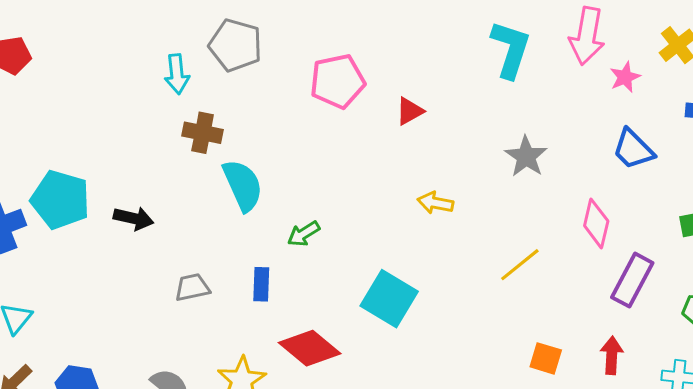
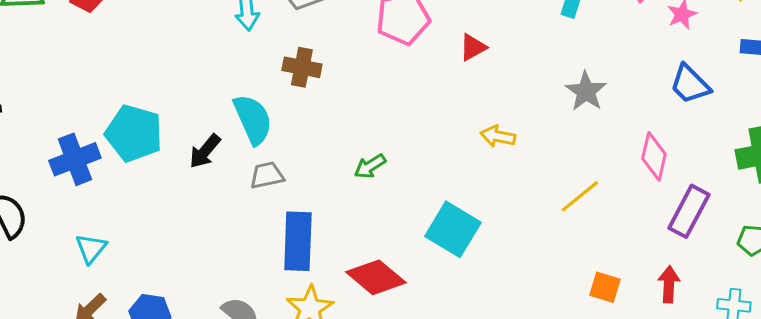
brown cross: (203, 133) -> (302, 67), moved
cyan semicircle: (243, 185) -> (253, 119), moved
black arrow: (134, 218) -> (205, 151), turned 117
blue rectangle: (261, 284) -> (298, 241), moved, size x1.8
gray trapezoid: (192, 287) -> (267, 175), moved

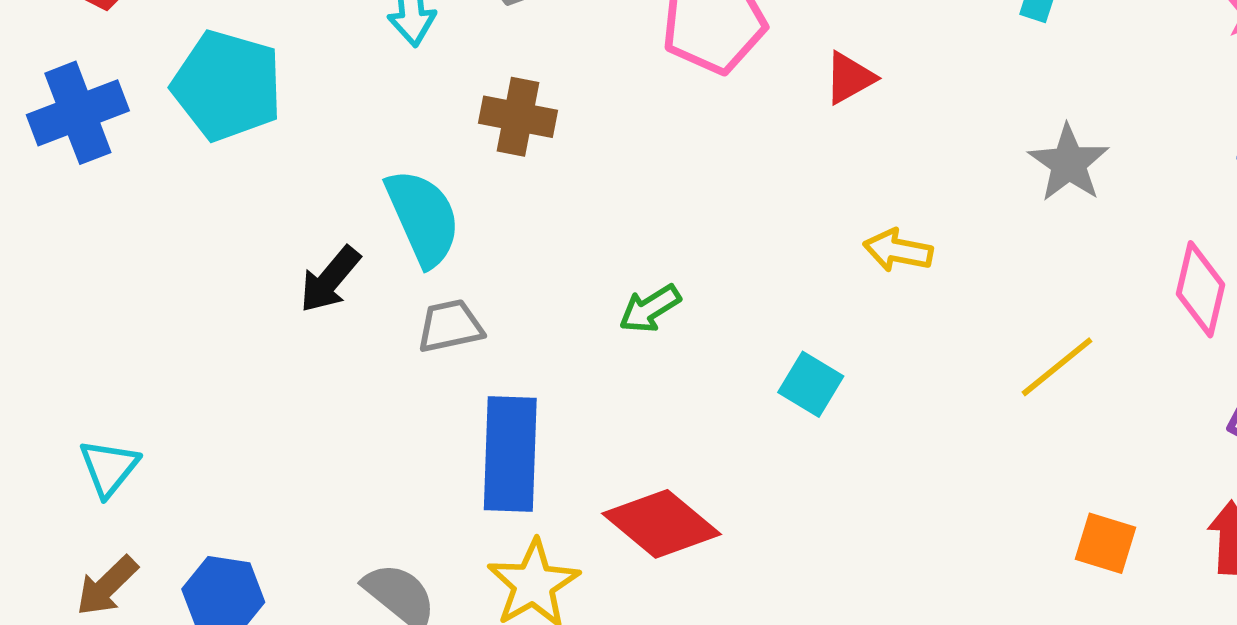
cyan pentagon: (134, 133) -> (227, 86), moved
blue cross: (75, 159) -> (78, 113), moved
cyan square: (453, 229) -> (811, 384), moved, size x0.6

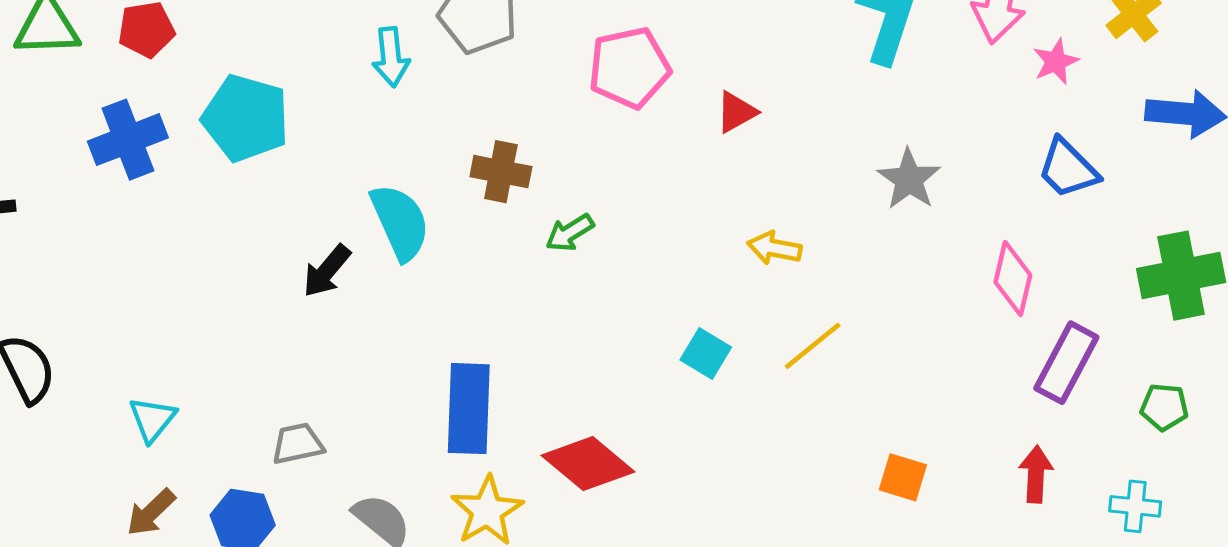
brown cross: (518, 117) -> (501, 172), moved
green arrow: (650, 309) -> (570, 233), moved
gray trapezoid: (450, 326) -> (298, 444), moved
yellow line: (1057, 367) -> (813, 346), moved
orange square: (1105, 543) -> (903, 477), moved

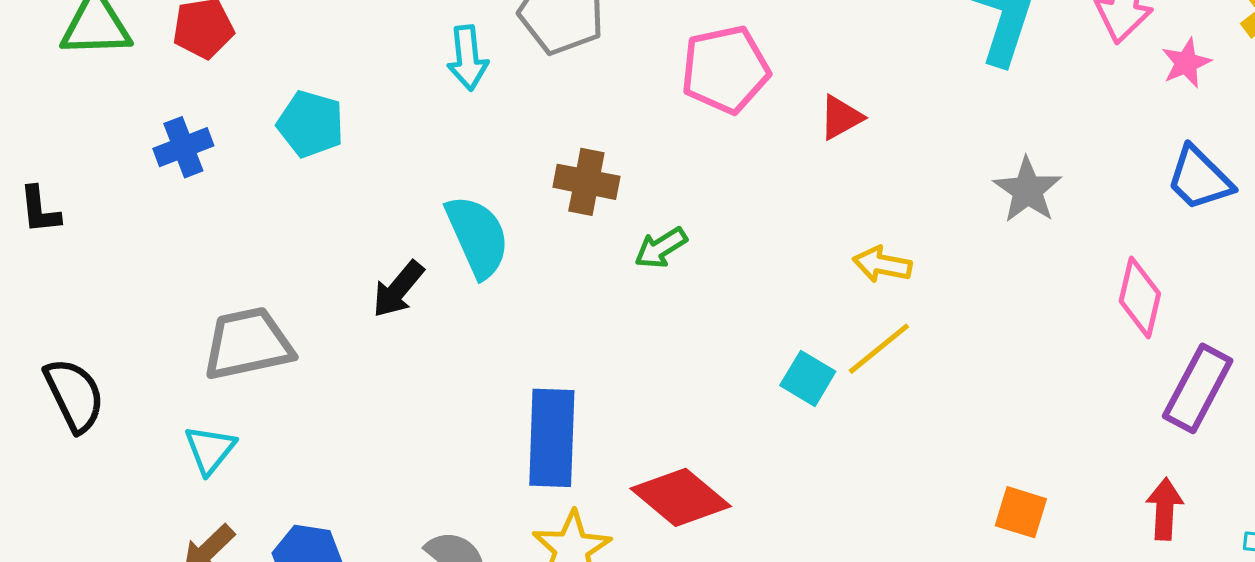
cyan pentagon: (246, 118) -> (311, 124), size x0.7
blue cross: (128, 140) -> (183, 147), size x0.7
yellow line: (813, 346) -> (879, 349), moved
gray trapezoid: (298, 444) -> (248, 344), moved, size x1.6

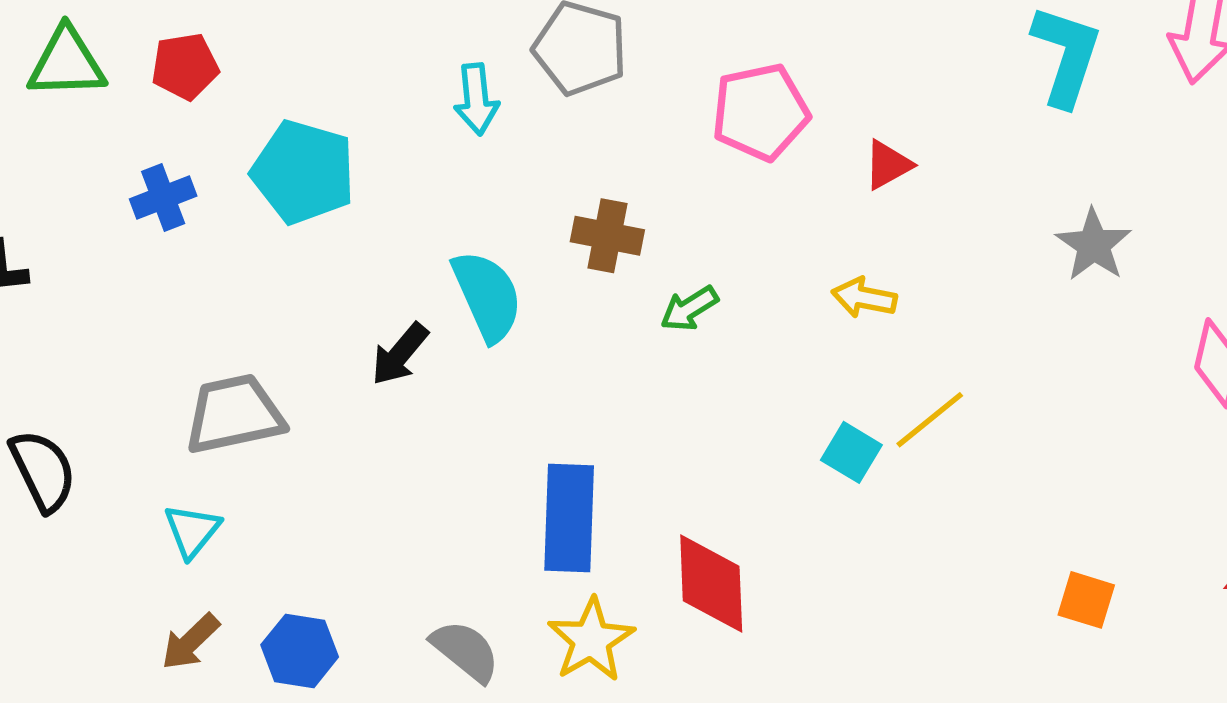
cyan pentagon: (311, 124) -> (303, 172), size x1.4
yellow arrow: (882, 264) -> (864, 298), moved
red diamond: (681, 497) -> (711, 584), turned 48

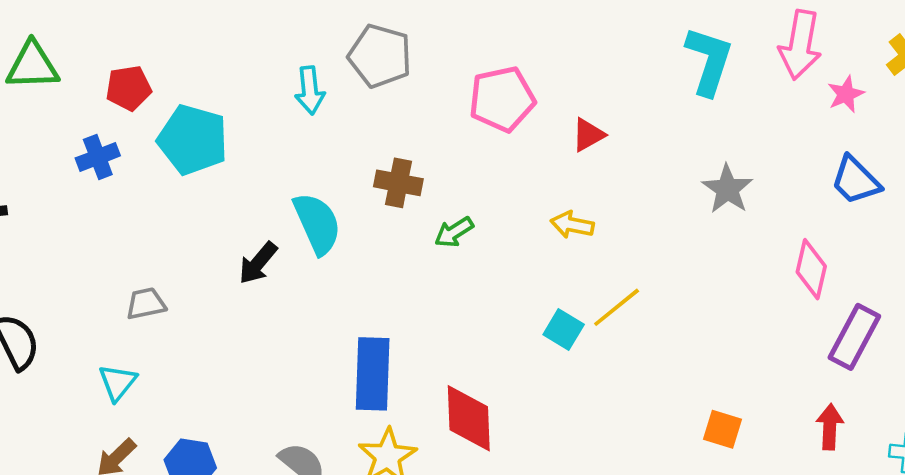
red pentagon: (185, 66) -> (129, 88), moved
gray trapezoid: (234, 414) -> (146, 304), size x0.6

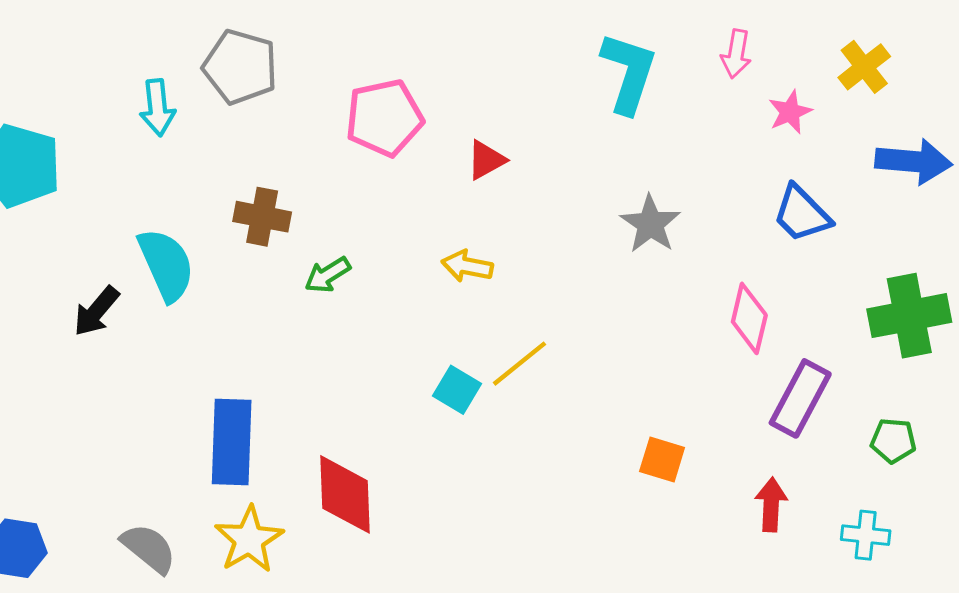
pink arrow: (800, 45) -> (736, 54), size x0.6
orange square: (723, 429) -> (662, 460), moved

